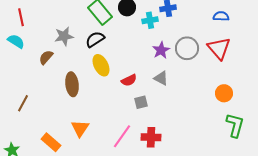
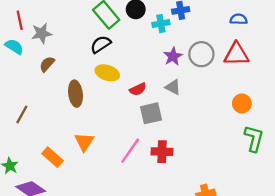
gray star: (64, 36) -> (42, 33), moved
red triangle: (219, 48) -> (236, 54), turned -50
yellow ellipse: (101, 65) -> (107, 73), turned -45
gray square: (141, 102) -> (151, 113), size x1.5

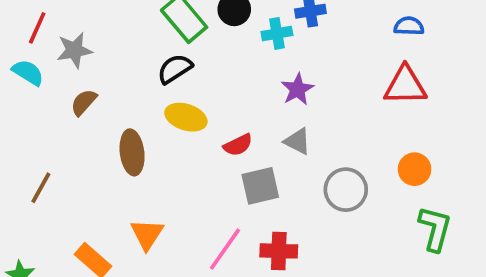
red line: (20, 20) -> (37, 28), turned 36
gray circle: (201, 54) -> (346, 190), moved

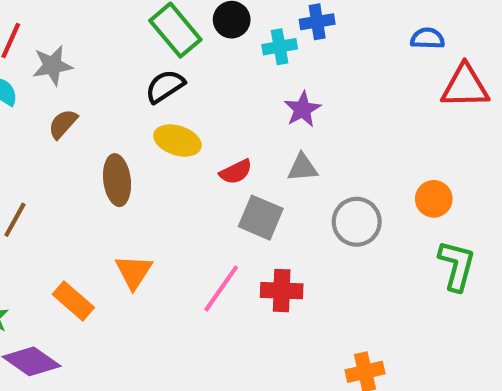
red triangle: (405, 86) -> (465, 86), moved
gray triangle: (297, 141) -> (302, 168), turned -32
gray square: (260, 186) -> (261, 218), turned 36

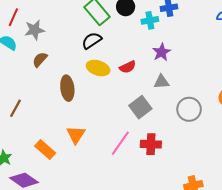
red semicircle: (236, 172) -> (128, 67), moved
gray square: (261, 218) -> (140, 107), turned 30

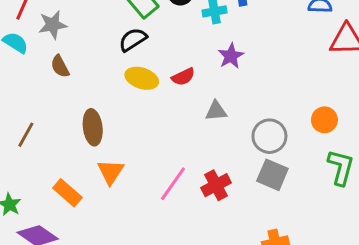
brown semicircle: (40, 60) -> (60, 66), turned -70
gray triangle: (162, 82) -> (216, 111), moved
brown ellipse: (67, 88) -> (93, 127), moved
gray square: (140, 107) -> (272, 175), moved, turned -30
red cross: (151, 144) -> (216, 185), turned -30

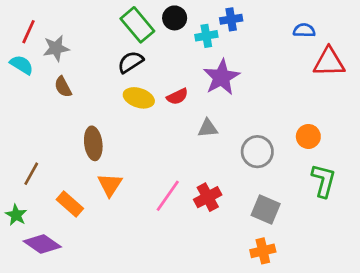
purple star: (231, 56) -> (221, 77), size x1.5
brown line: (26, 135) -> (31, 174), moved
gray square: (272, 175) -> (266, 210), moved

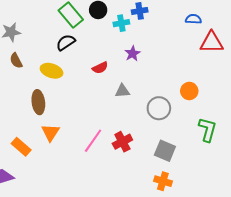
purple star: (221, 77) -> (133, 54), size x0.6
yellow ellipse: (139, 98) -> (52, 71), moved
orange circle: (308, 136) -> (189, 91), moved
orange cross: (263, 251) -> (163, 181), turned 30

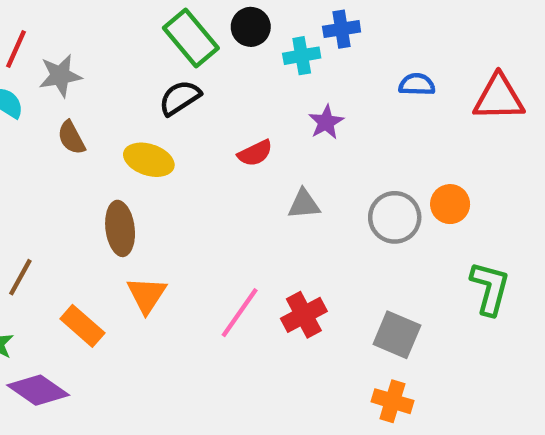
blue semicircle: (193, 19) -> (417, 84), moved
gray circle: (159, 108) -> (395, 217), moved

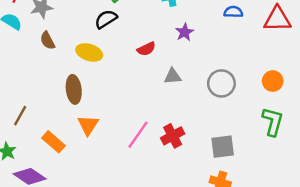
orange circle: (450, 204) -> (273, 81), moved
gray square: (397, 335) -> (223, 147), turned -30

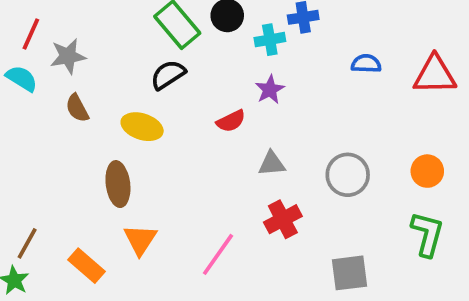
purple star: (185, 32) -> (270, 90), moved
brown line: (20, 116) -> (27, 243), moved
red cross: (173, 136) -> (283, 219), moved

